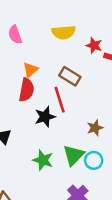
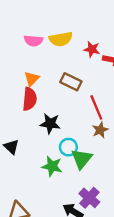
pink semicircle: (15, 35) -> (33, 41), moved, turned -60
red line: (60, 100) -> (96, 107), moved
black star: (45, 117) -> (50, 124), turned 30
cyan circle: (94, 160) -> (68, 147), moved

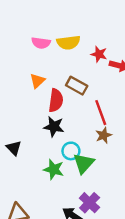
red semicircle: (30, 99) -> (56, 100), moved

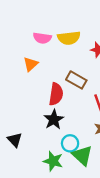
orange triangle: (37, 81) -> (31, 64), moved
black star: (54, 127) -> (54, 119), turned 30
green triangle: (84, 163) -> (82, 155), turned -30

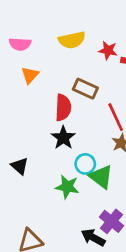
pink semicircle: (42, 38) -> (20, 44), moved

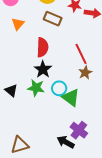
brown rectangle: (85, 89) -> (53, 19), moved
green star: (67, 187) -> (36, 88), moved

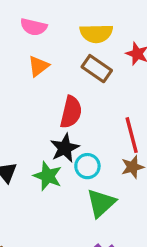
cyan circle: (59, 88) -> (87, 166), moved
green triangle: (71, 98) -> (101, 203), turned 30

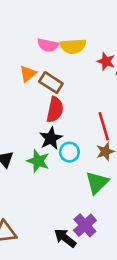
pink semicircle: (34, 27) -> (48, 45), moved
brown rectangle: (97, 69) -> (51, 83), moved
green triangle: (101, 203) -> (97, 183), moved

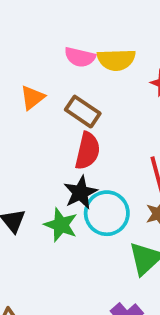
orange triangle: (28, 74) -> (32, 98), moved
cyan circle: (69, 152) -> (107, 213), size x1.5

